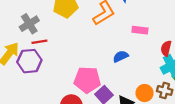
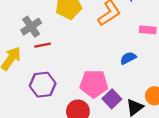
purple hexagon: (29, 61) -> (43, 85), moved

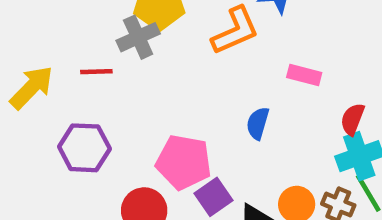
gray cross: (31, 27) -> (138, 37), moved
blue semicircle: (128, 58) -> (258, 123), turned -56

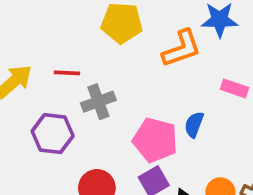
gray cross: (138, 37) -> (98, 102), moved
pink pentagon: (184, 162) -> (155, 140), moved

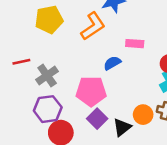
blue semicircle: (194, 125) -> (112, 63), moved, turned 54
purple hexagon: (53, 134) -> (48, 109), moved

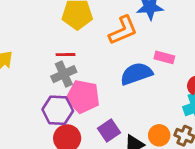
red line: (21, 62) -> (65, 55), moved
blue semicircle: (112, 63) -> (136, 74), size x1.6
pink pentagon: (91, 91) -> (83, 97), moved

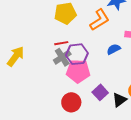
blue semicircle: (136, 74) -> (114, 49), size x0.6
purple hexagon: (58, 110) -> (77, 54), moved

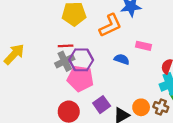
blue semicircle: (114, 49) -> (122, 59), turned 40

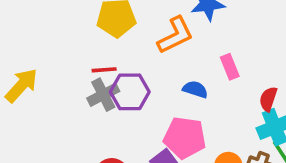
pink rectangle: (144, 46) -> (230, 67), turned 56
pink pentagon: (80, 79) -> (185, 138), moved

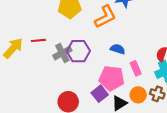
pink rectangle: (230, 67) -> (136, 68), moved
red line: (104, 70) -> (38, 40), moved

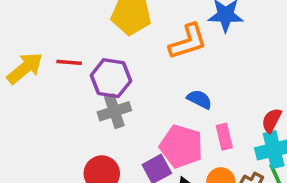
purple hexagon: (78, 51) -> (111, 78), moved
gray cross: (62, 53) -> (114, 111), moved

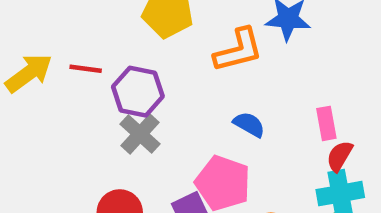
gray cross: (114, 111) -> (140, 134), turned -32
pink rectangle: (224, 137) -> (326, 123), moved

